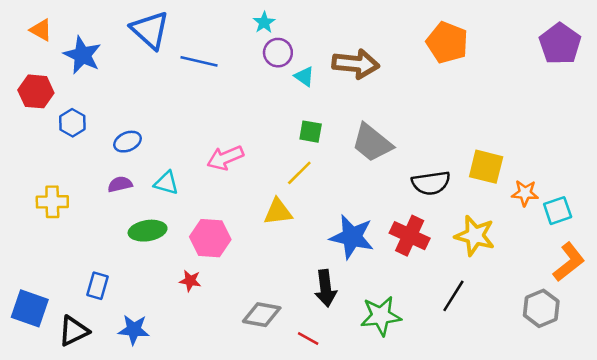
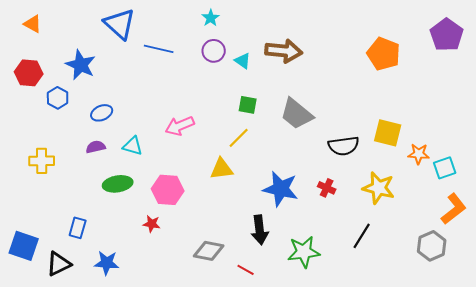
orange pentagon: (447, 43) -> (384, 54), moved
purple circle: (278, 53) -> (214, 51), moved
blue star: (82, 55) -> (81, 65), moved
red cross: (410, 236) -> (327, 188), size x0.6

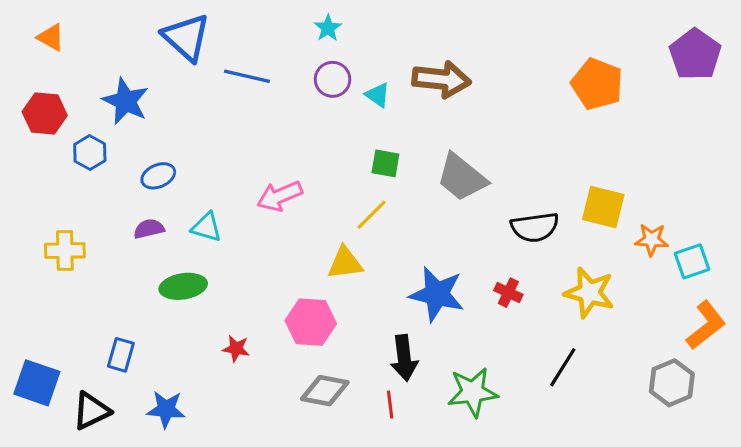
pink hexagon: (168, 190) -> (311, 322), moved
red line: (246, 270) -> (390, 405), moved, turned 54

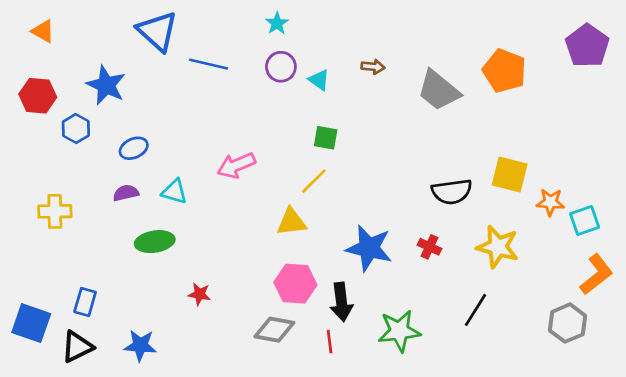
brown arrow: (441, 79) -> (373, 67), size x0.5
gray trapezoid: (462, 177) -> (439, 90), moved
pink hexagon: (311, 322) -> (295, 284), moved
blue rectangle: (121, 355) -> (85, 302), moved

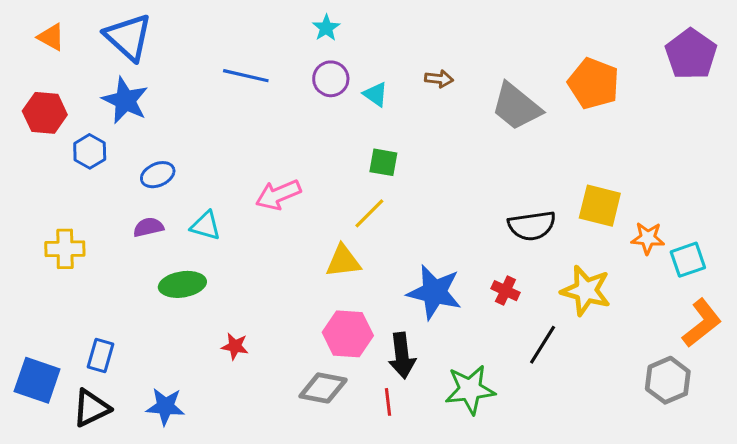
blue triangle: (157, 31) -> (128, 37), moved
black line: (475, 310) -> (543, 345), moved

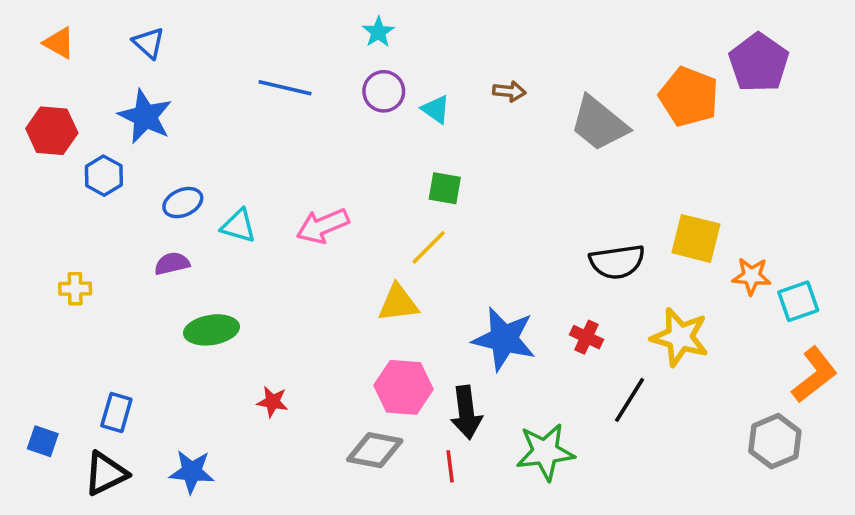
blue triangle: (128, 37) -> (149, 43), size x0.6
purple pentagon: (691, 54) -> (759, 63), moved
cyan triangle: (206, 226) -> (238, 226), moved
yellow cross: (65, 249) -> (75, 289), size x0.7
blue square: (37, 380) -> (43, 441), size x0.6

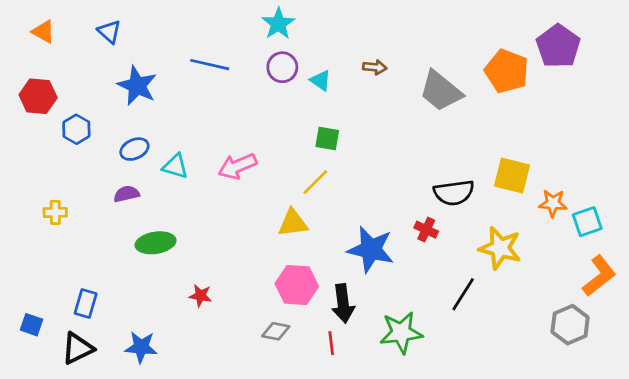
cyan star: (378, 32) -> (278, 24), size x1.4
blue star: (145, 116) -> (137, 86), moved
red cross: (586, 337) -> (426, 230), moved
gray diamond: (375, 450) -> (276, 331), size x0.7

